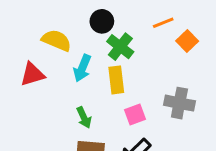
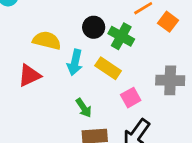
black circle: (102, 21) -> (94, 27), moved
green cross: (120, 47) -> (121, 36), moved
yellow rectangle: (116, 80) -> (108, 68), turned -40

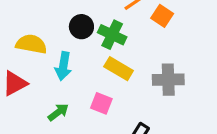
yellow rectangle: (108, 68) -> (119, 69), moved
pink square: (131, 98) -> (101, 103), moved, turned -36
green arrow: (84, 108) -> (58, 112), moved, turned -90

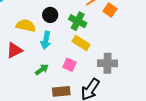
black circle: (81, 27) -> (50, 15), moved
gray cross: (168, 80) -> (107, 63), moved

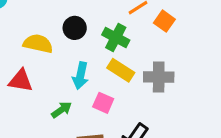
cyan arrow: (46, 40) -> (80, 76), moved
red triangle: (14, 50) -> (21, 81), turned 36
gray cross: (107, 63) -> (159, 77), moved

